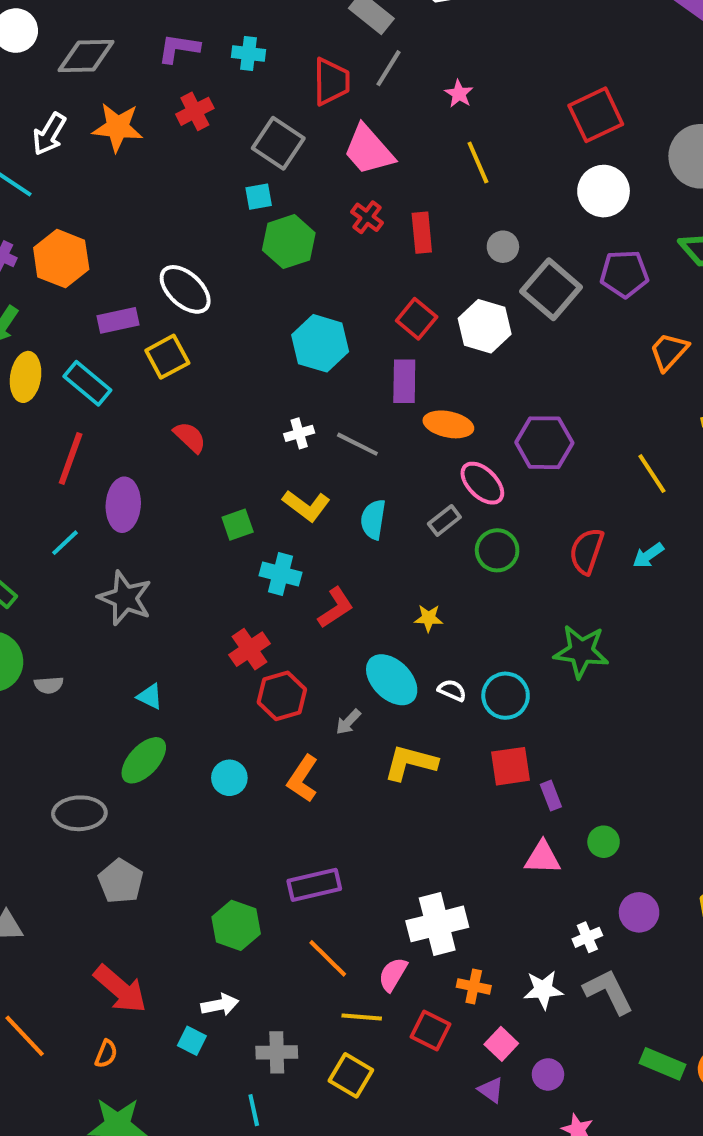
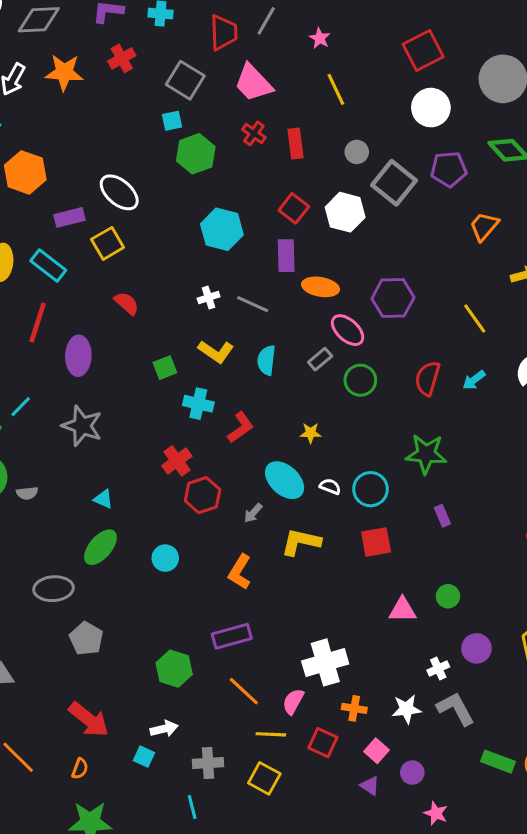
cyan line: (65, 543) -> (21, 407), moved
orange L-shape: (303, 779) -> (240, 572), moved
purple rectangle: (551, 796) -> (442, 516), moved

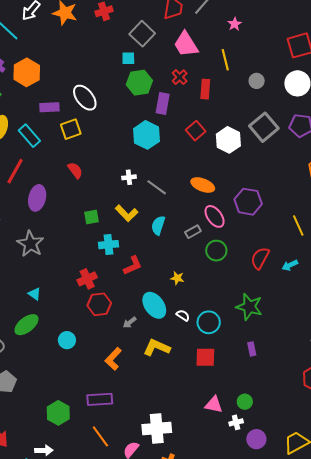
yellow line: (336, 89) -> (225, 60), moved
gray circle: (357, 152) -> (257, 81), moved
purple rectangle: (286, 256) -> (163, 103), moved
cyan cross: (198, 404) -> (108, 245), turned -30
white cross: (438, 668) -> (236, 422), moved

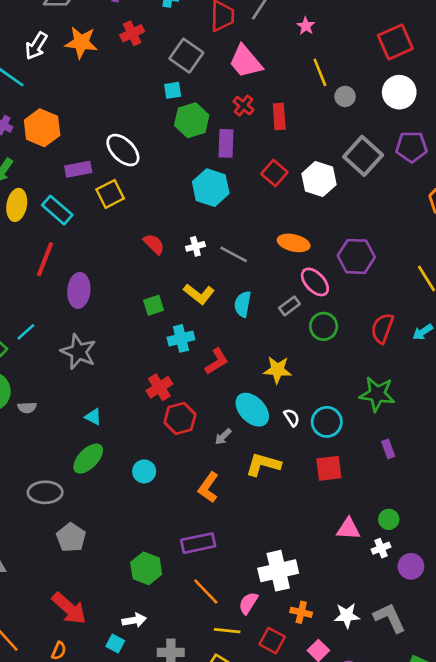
yellow line: (225, 60) -> (320, 72), moved
red semicircle: (75, 170) -> (154, 244), moved
yellow star: (177, 278) -> (277, 370), size x1.5
white semicircle: (183, 315) -> (292, 418), turned 32

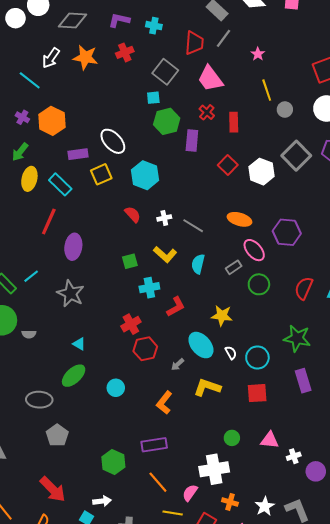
cyan hexagon: (211, 188) -> (145, 175), moved
purple rectangle: (388, 449) -> (303, 381), size x1.6
green circle: (389, 519) -> (232, 438), moved
white star: (347, 616) -> (265, 506), turned -30

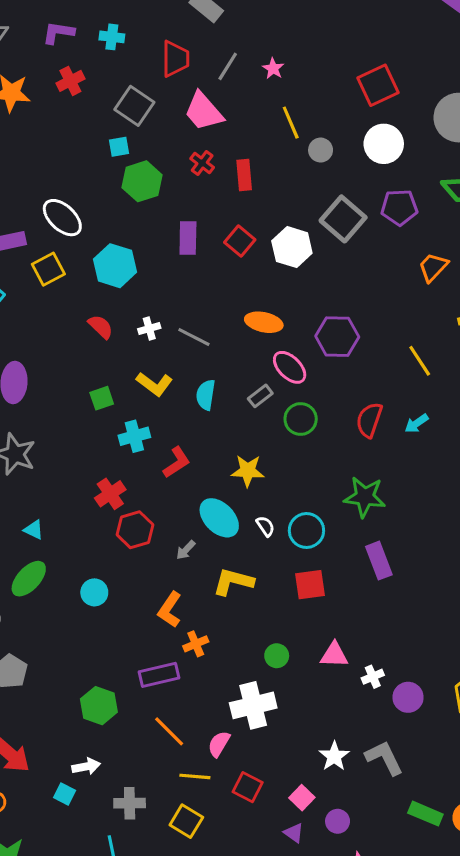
gray line: (224, 38) -> (228, 66), moved
purple rectangle: (192, 140) -> (188, 238), moved
orange cross: (230, 502) -> (196, 644), moved, turned -35

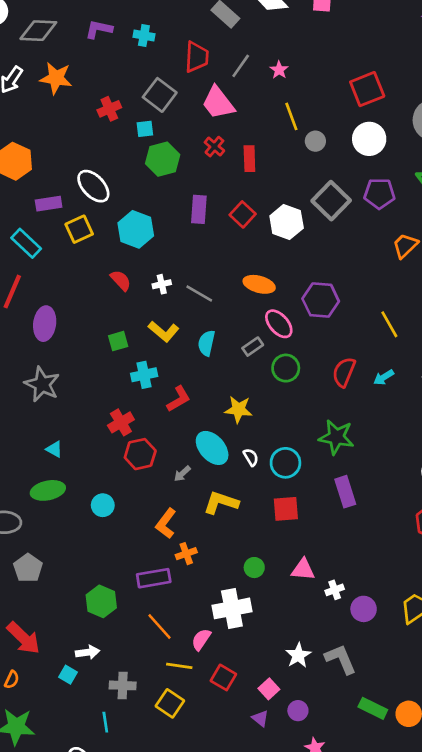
red cross: (70, 81) -> (109, 109), moved
green ellipse: (29, 579) -> (48, 490), turned 32

